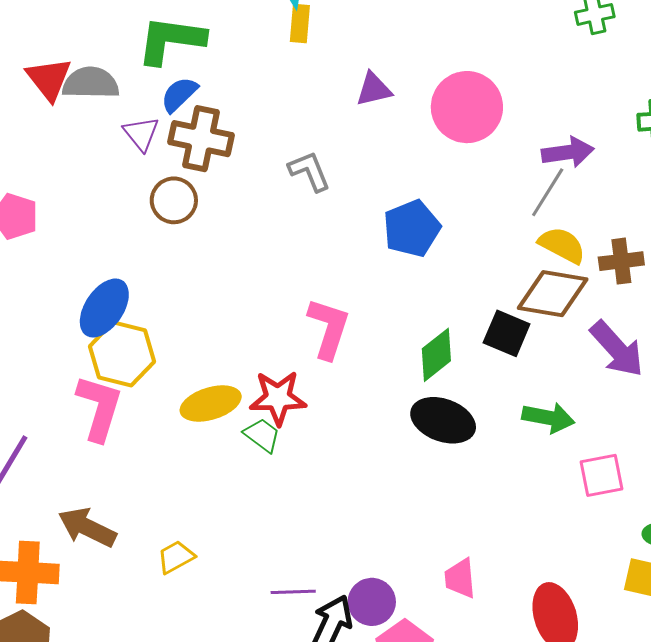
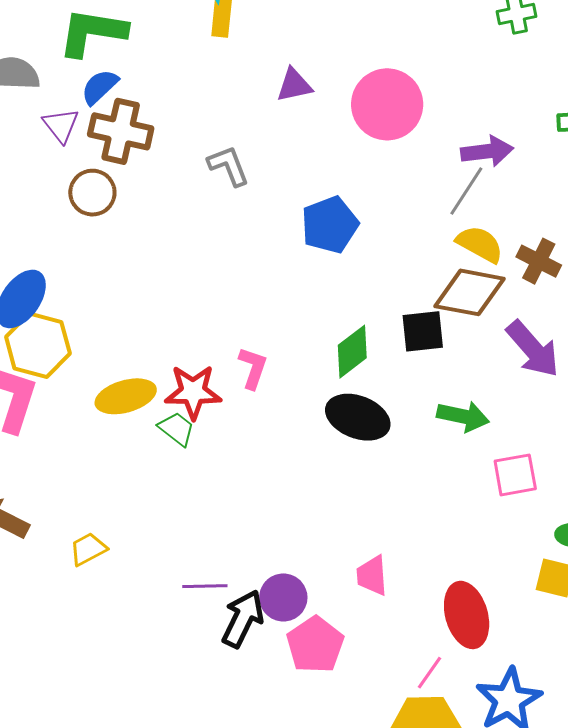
brown cross: (621, 261) -> (539, 261), turned 33
pink L-shape: (329, 328) -> (253, 368), moved, size x0.7
black square: (507, 333) -> (423, 331), turned -30

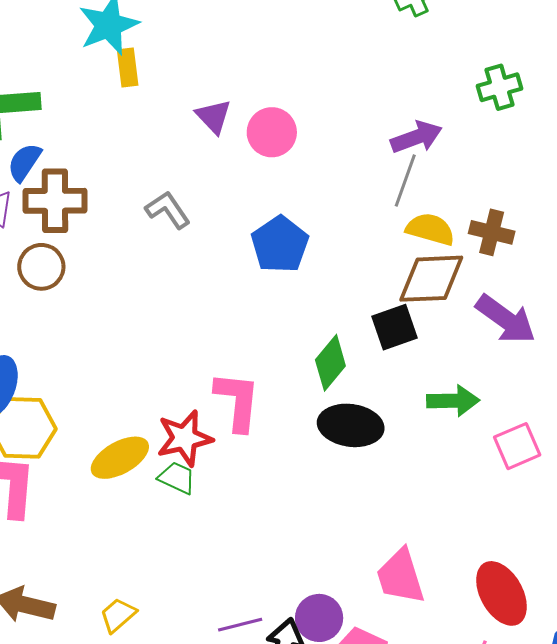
purple triangle: (294, 85) -> (214, 116), turned -48
pink circle: (387, 104) -> (272, 132), moved, size x0.7
pink L-shape: (253, 368) -> (237, 401), size x1.5
pink trapezoid: (372, 575) -> (400, 576), size x1.4

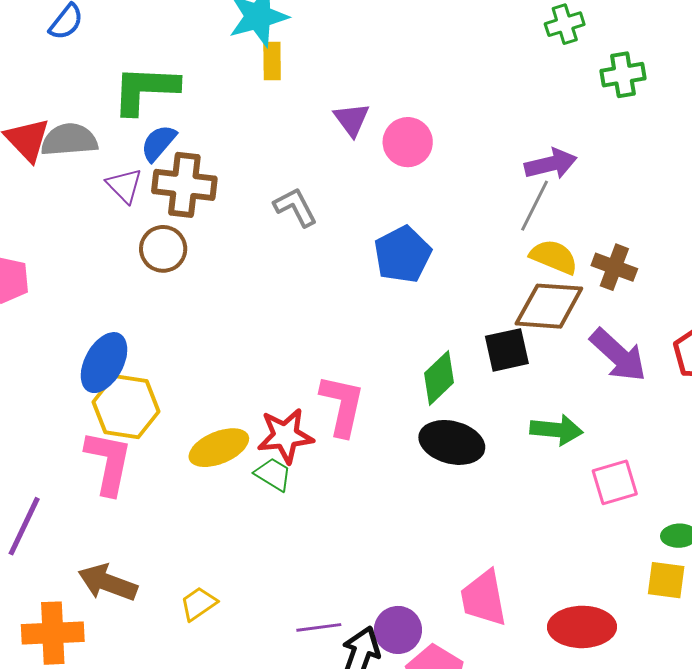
green cross: (500, 87) -> (623, 75), moved
red ellipse: (501, 593) -> (582, 627), turned -68

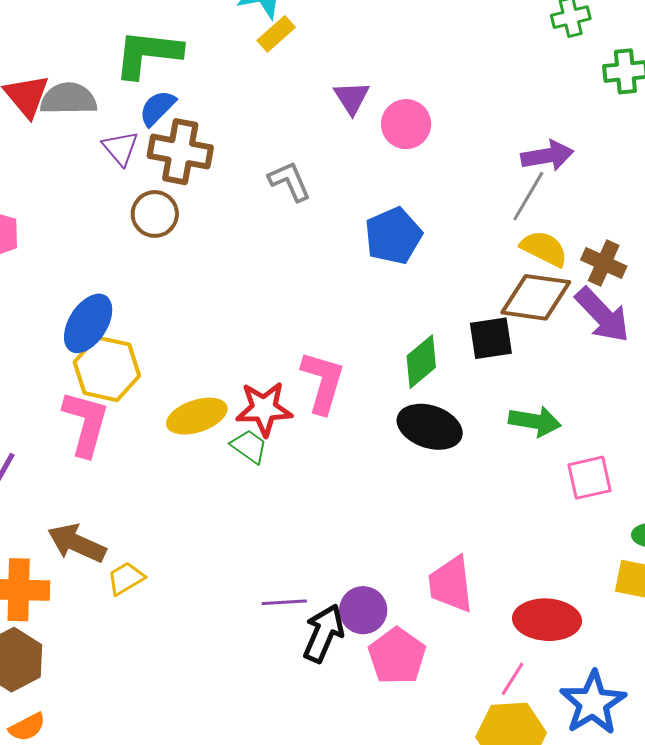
yellow rectangle: (272, 61) -> (276, 34), turned 45
purple arrow: (618, 355) -> (602, 315), moved
yellow trapezoid: (199, 604) -> (126, 578), moved

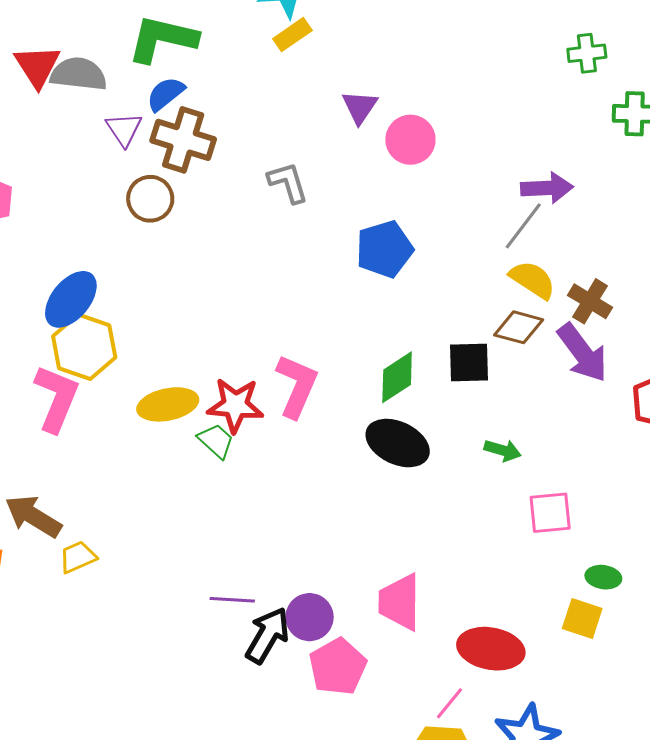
brown diamond: (536, 297) -> (519, 327), size x0.7
green arrow: (535, 421) -> (503, 450), size x0.7

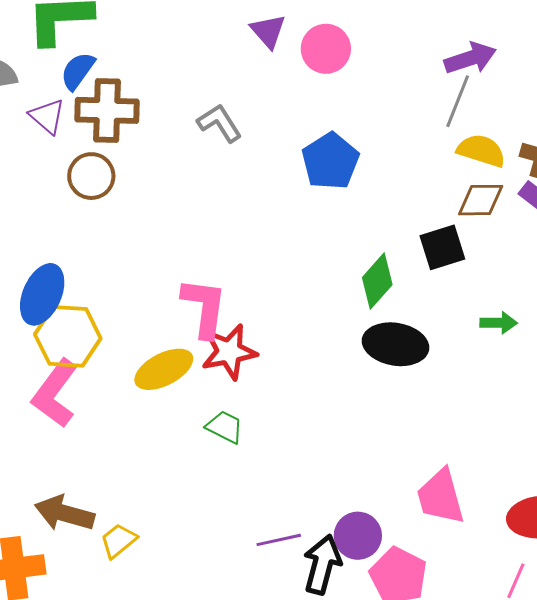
pink L-shape: (297, 386) -> (204, 308), moved
pink L-shape: (56, 398) -> (55, 394), turned -150
green trapezoid: (216, 441) -> (225, 427), moved

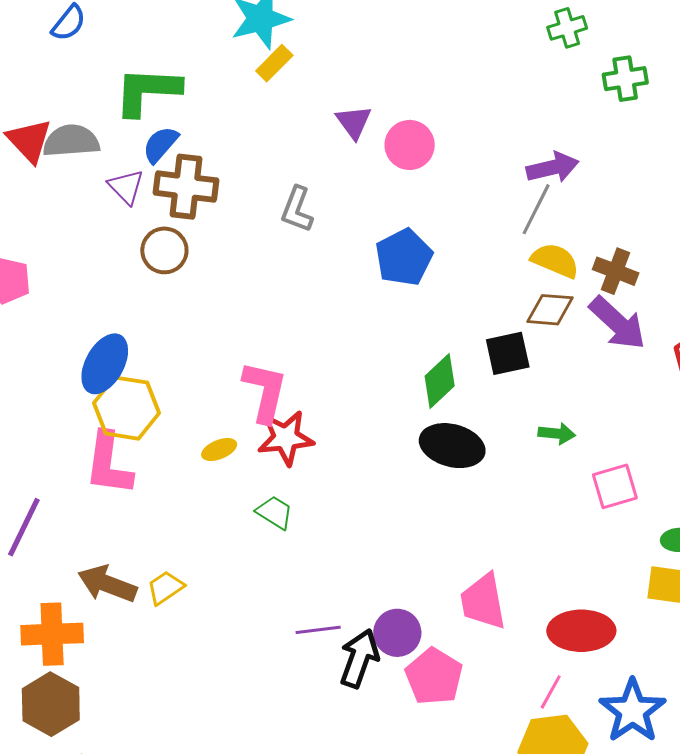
gray L-shape: (220, 123) -> (297, 209), turned -132
yellow ellipse: (164, 369) -> (219, 450), size x0.6
pink L-shape: (55, 394) -> (109, 464), turned -34
yellow trapezoid: (118, 541) -> (165, 588), moved

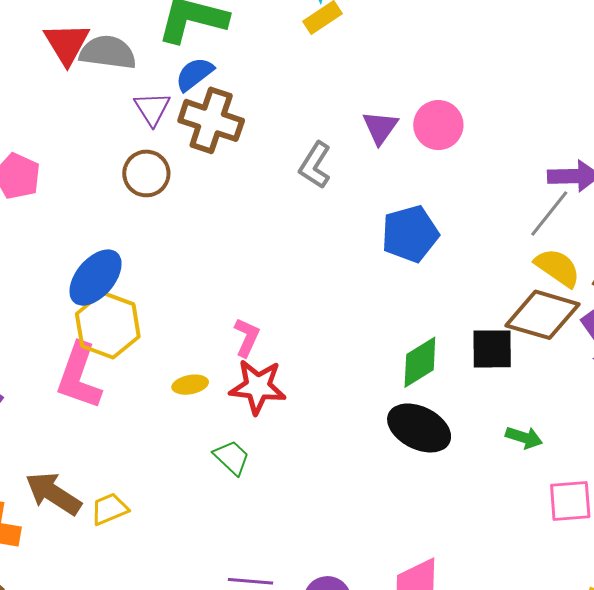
purple triangle: (354, 122) -> (380, 127), moved
brown circle: (164, 250) -> (146, 173), moved
brown diamond: (550, 310) -> (542, 315), size x1.5
pink L-shape: (265, 392) -> (247, 337), size x0.6

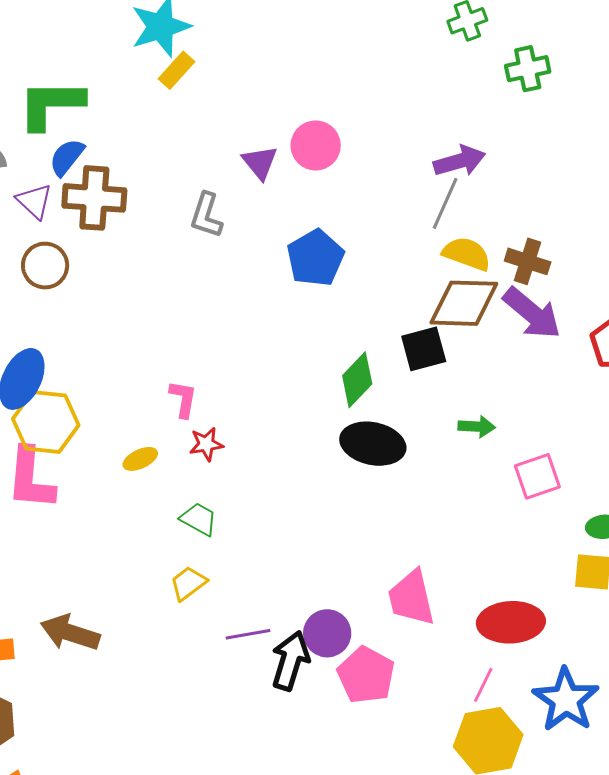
red star: (258, 387) -> (206, 444), size x0.6
brown arrow: (53, 494) -> (70, 633), moved
yellow trapezoid: (109, 509) -> (188, 583), moved

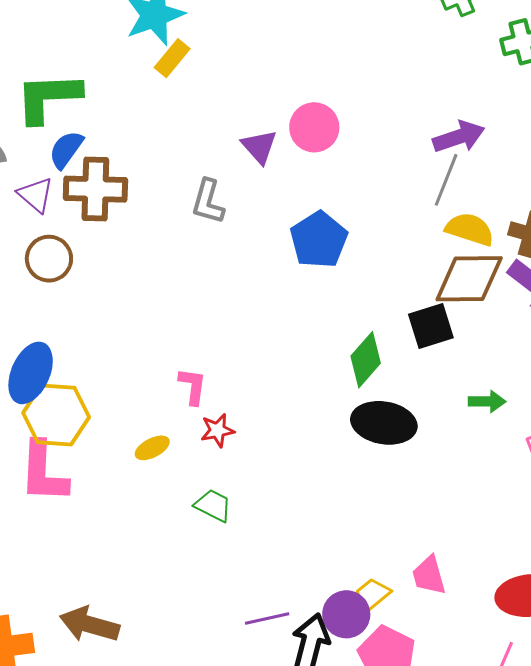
yellow trapezoid: (188, 583) -> (372, 595), moved
pink trapezoid: (411, 598) -> (429, 575), size x0.7

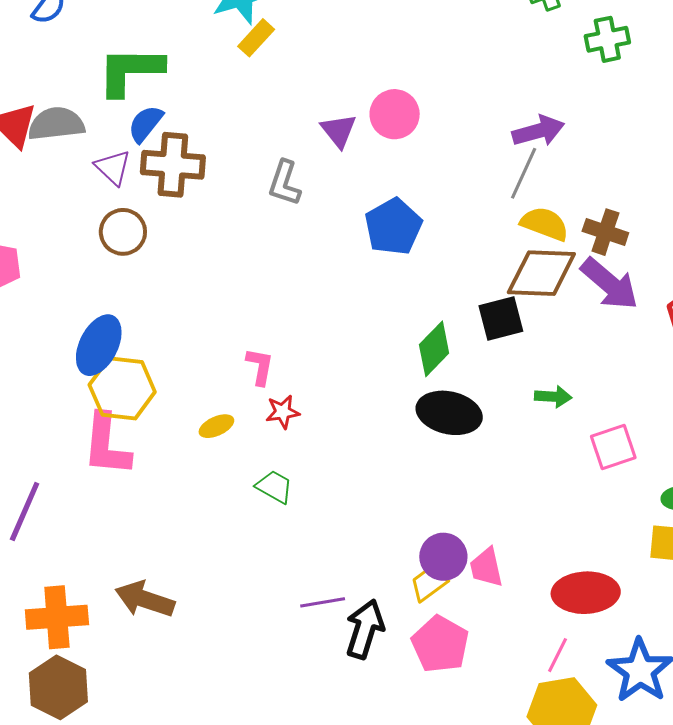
purple circle: (346, 614) -> (443, 557), moved

